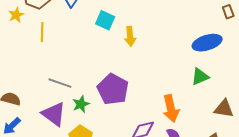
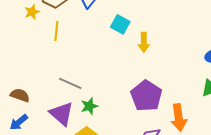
purple pentagon: (113, 89) -> (146, 96), moved

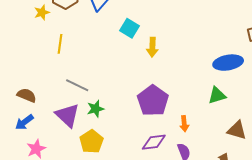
yellow line: (56, 31) -> (60, 44), moved
orange arrow: (179, 118) -> (184, 124), size x0.6

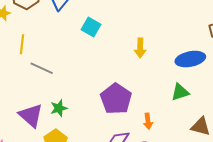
yellow arrow: (152, 47) -> (140, 48), moved
gray line: (77, 85) -> (42, 68), moved

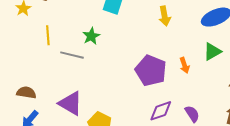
green star: (59, 108) -> (91, 36), moved
orange arrow: (148, 121) -> (184, 65), moved

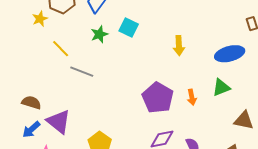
yellow line: (48, 35) -> (61, 49), turned -48
green star: (91, 36) -> (99, 34), moved
purple triangle: (71, 103) -> (59, 122), moved

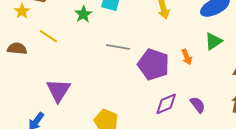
gray line: (82, 72) -> (118, 47), moved
brown semicircle: (31, 102) -> (17, 49), moved
purple triangle: (59, 122) -> (58, 90), moved, turned 36

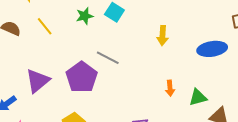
green triangle: (214, 41) -> (198, 97), moved
purple pentagon: (153, 64) -> (82, 77), moved

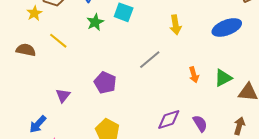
gray line: (108, 58) -> (150, 60), moved, turned -55
purple pentagon: (82, 77) -> (105, 83), size x0.7
purple triangle: (38, 81) -> (63, 95), size x0.6

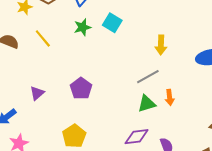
gray line: (150, 60) -> (148, 77), moved
green triangle: (223, 78) -> (147, 104), moved

